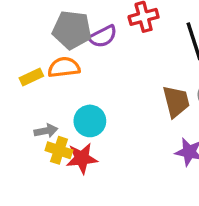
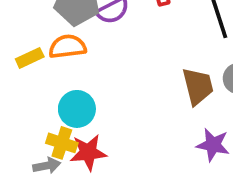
cyan circle: (90, 121) -> (77, 109), moved
gray arrow: (46, 131) -> (47, 166), moved

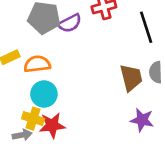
orange semicircle: (67, 47) -> (37, 64), moved

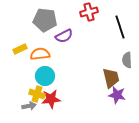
purple semicircle: (70, 23) -> (64, 36), moved
brown trapezoid: (131, 78) -> (111, 78), moved

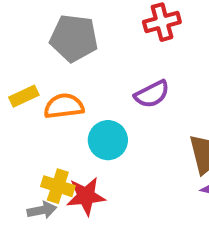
purple semicircle: (64, 36) -> (152, 94), moved
cyan circle: (45, 76) -> (108, 140), moved

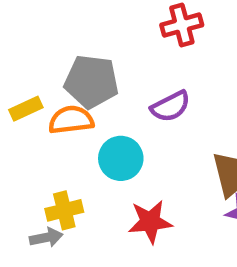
gray pentagon: (74, 38) -> (91, 82), moved
yellow cross: (58, 186) -> (64, 210), turned -32
red star: (86, 196) -> (150, 222), moved

